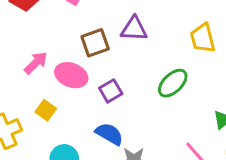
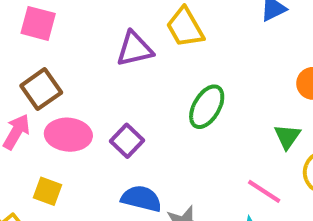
yellow trapezoid: (203, 38) -> (185, 27), moved
brown square: (95, 43) -> (41, 89), moved

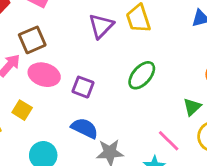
purple triangle: (135, 49) -> (101, 26), turned -44
purple square: (127, 141) -> (83, 87), turned -35

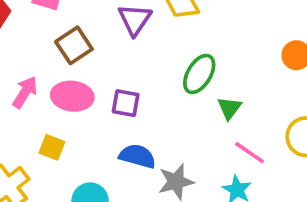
brown square: (32, 40) -> (74, 45), moved
green triangle: (192, 107) -> (229, 108), moved

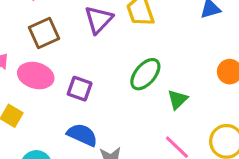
green triangle: (229, 108) -> (178, 99), moved

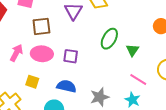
brown square: (44, 33) -> (41, 26), turned 30
blue semicircle: (82, 135) -> (66, 86), moved

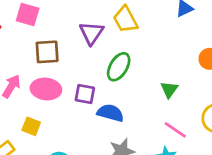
green ellipse: (109, 39) -> (119, 67), moved
blue semicircle: (66, 86) -> (110, 113), moved

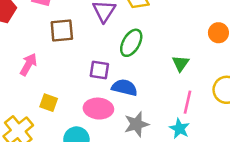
pink ellipse: (46, 89) -> (98, 109), moved
pink line: (175, 130) -> (188, 102), turned 70

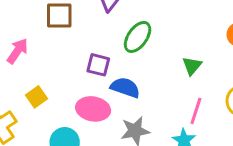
yellow square: (49, 103) -> (36, 97), turned 30

